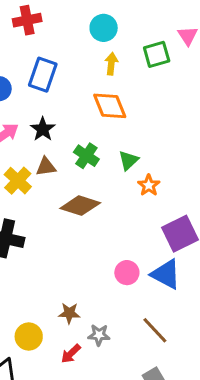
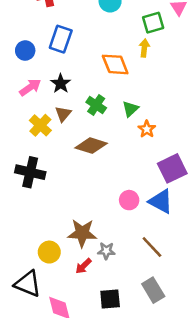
yellow arrow: (111, 64) -> (144, 48), moved
brown triangle: (46, 167) -> (63, 114), turned -42
brown star: (69, 313) -> (82, 233), size x1.6

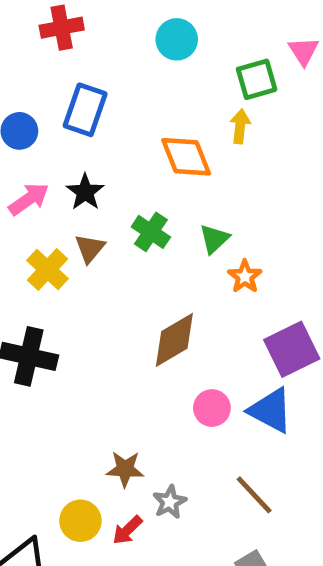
brown diamond: (91, 146) -> (174, 340), moved, turned -48
brown star: (82, 233) -> (125, 469), size x0.7
gray star: (106, 251) -> (170, 502), turned -30
yellow circle: (49, 252) -> (80, 521), moved

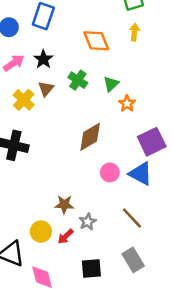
yellow arrow: (240, 126) -> (134, 32), moved

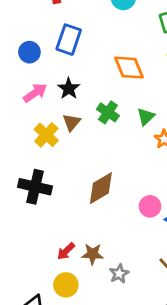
brown diamond: (90, 137) -> (101, 188), moved
pink circle: (110, 172) -> (150, 206), moved
red arrow: (66, 236) -> (66, 251), moved

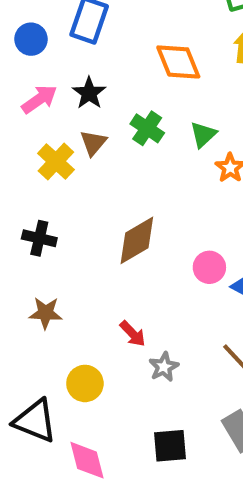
black cross: (35, 187) -> (39, 238), size x0.7
red arrow: (66, 251) -> (133, 334), moved, turned -90
brown star: (93, 254) -> (46, 313), moved

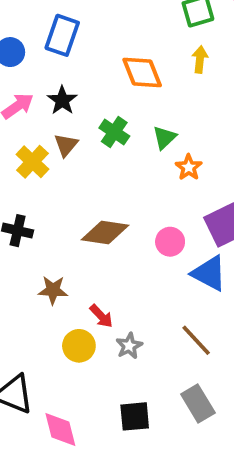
brown diamond: (137, 240) -> (105, 232), turned 39
pink circle: (209, 267) -> (170, 242), moved
brown star: (46, 313) -> (53, 290), moved
yellow circle: (85, 383) -> (79, 346), moved

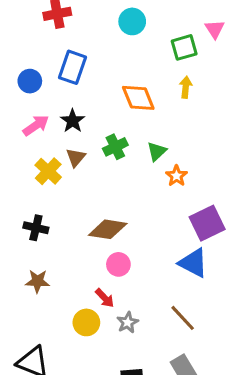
green cross: (114, 132) -> (115, 147), turned 30
pink circle: (170, 242) -> (118, 264), moved
brown star: (53, 290) -> (37, 281), moved

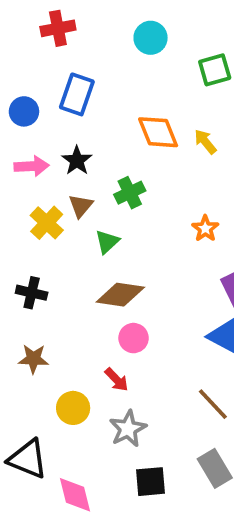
yellow arrow: (186, 87) -> (205, 142), moved, turned -45
pink arrow: (36, 125) -> (32, 166), turned 32
green triangle: (157, 151) -> (107, 242), moved
yellow circle: (86, 322) -> (73, 408), moved
gray star: (128, 322) -> (128, 429), moved, size x1.4

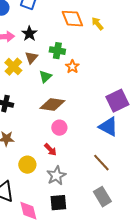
green cross: (130, 193) -> (57, 51), turned 35
orange star: (205, 229) -> (72, 67), moved
black square: (151, 482) -> (58, 203), moved

